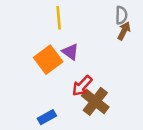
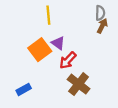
red arrow: (82, 86) -> (68, 60), moved
blue rectangle: (47, 117) -> (24, 89), moved

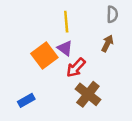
yellow line: (48, 15) -> (66, 22), moved
brown arrow: (102, 26) -> (107, 43), moved

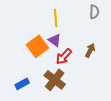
brown arrow: (107, 43) -> (90, 50), moved
brown cross: (88, 94) -> (55, 80), moved

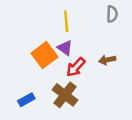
brown arrow: (90, 50) -> (107, 60), turned -128

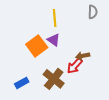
brown arrow: (107, 60) -> (83, 56), moved
red arrow: (76, 67) -> (75, 66), moved

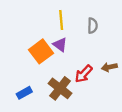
gray semicircle: (93, 12) -> (93, 26), moved
brown arrow: (83, 56) -> (109, 67), moved

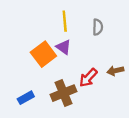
brown cross: (60, 88) -> (63, 93), turned 30

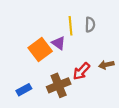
yellow line: (65, 21) -> (71, 26), moved

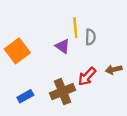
gray semicircle: (90, 25) -> (90, 37), moved
orange square: (40, 50) -> (17, 51), moved

